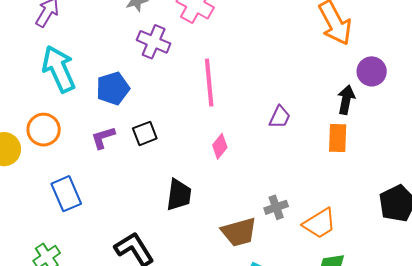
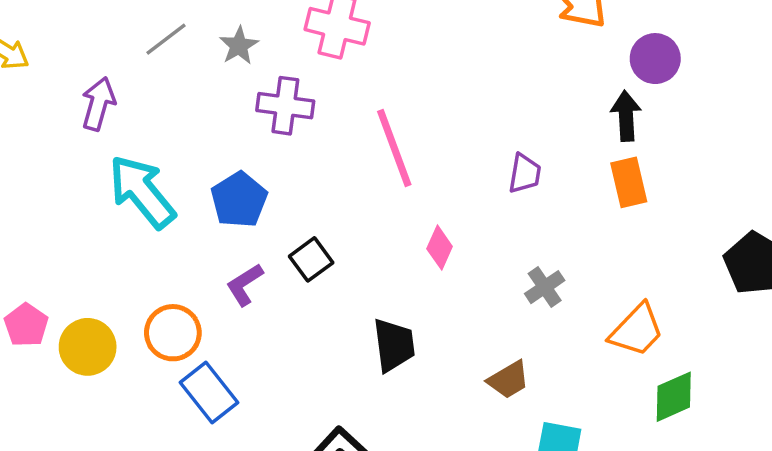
orange circle: (44, 130) -> (173, 333), moved
gray cross: (276, 207) -> (545, 287), moved
brown trapezoid: (239, 232) -> (509, 380), size x0.7

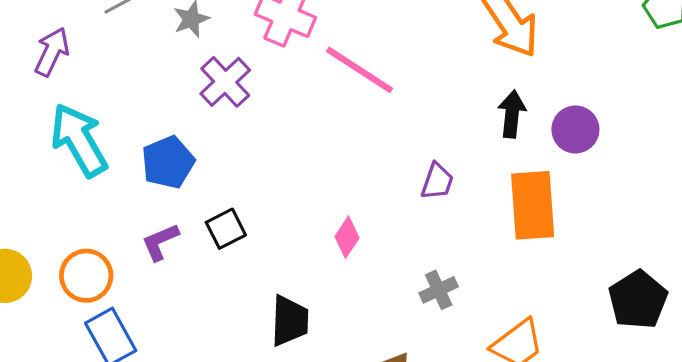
purple circle: (655, 59) -> (575, 129), moved
purple cross: (285, 106) -> (225, 82), turned 30
black arrow: (626, 116) -> (512, 114), moved
pink line: (394, 148) -> (359, 70), moved, turned -46
orange rectangle: (629, 182) -> (533, 205), size x1.5

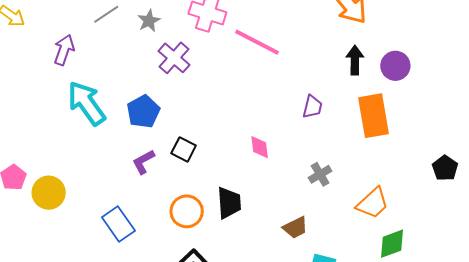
black square: (226, 229) -> (184, 149), turned -30
pink diamond: (347, 237) -> (260, 147), turned -35
orange circle: (86, 276) -> (187, 211), moved
black pentagon: (638, 300) -> (445, 168), size x0.7

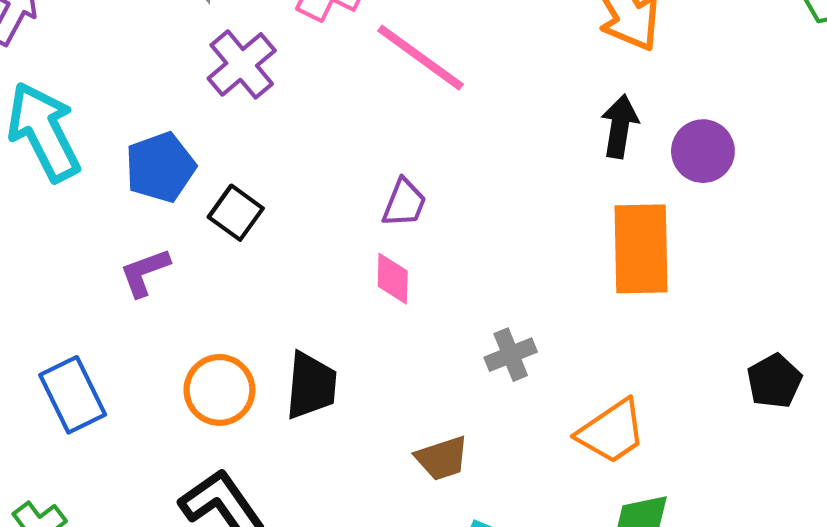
purple trapezoid: (312, 107) -> (404, 203), moved
black square: (184, 149) -> (236, 213), moved

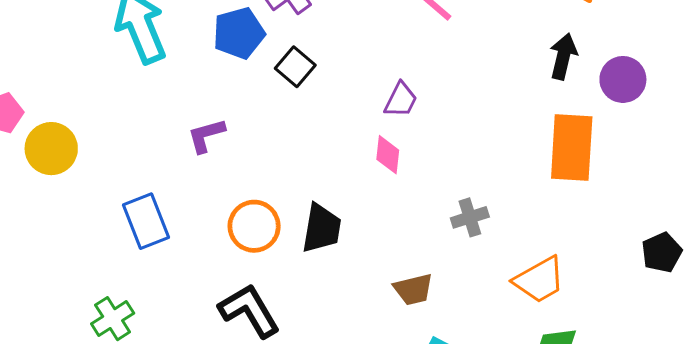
blue pentagon: (160, 167) -> (239, 33), moved
black square: (236, 213) -> (295, 67), moved

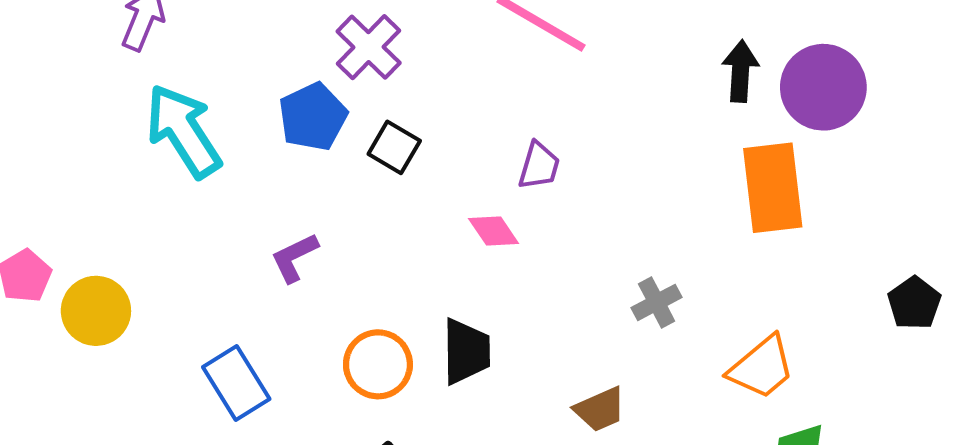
purple circle: (623, 79) -> (823, 87), size x1.4
pink diamond: (388, 155) -> (494, 231), moved, turned -30

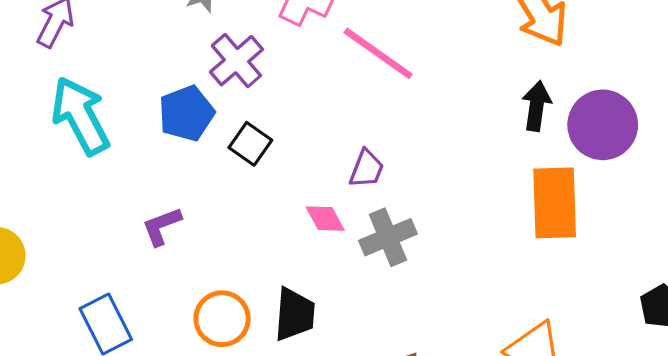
gray cross: (657, 302) -> (388, 237), moved, size x1.4

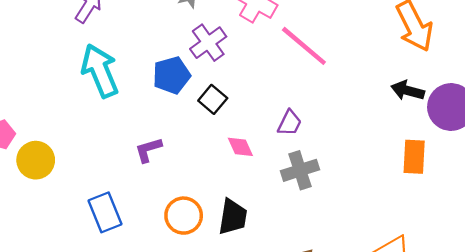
black arrow: (536, 106) -> (408, 91), turned -88
orange rectangle: (555, 203) -> (414, 157), size x0.7
pink diamond: (325, 219) -> (240, 147), moved

